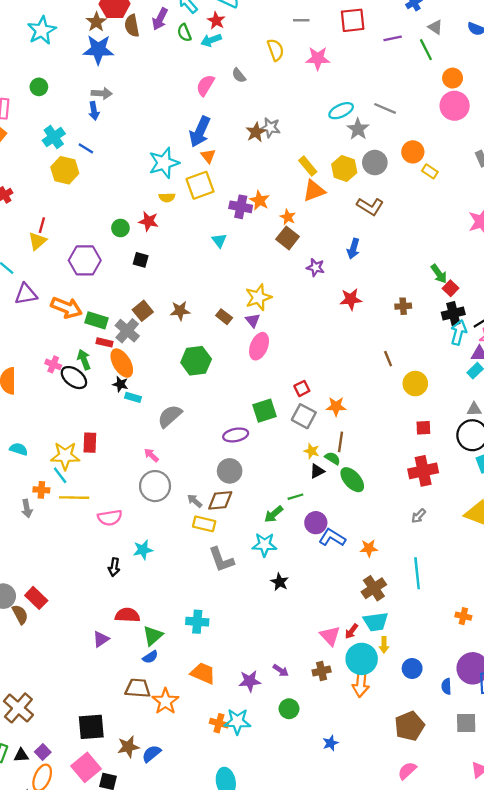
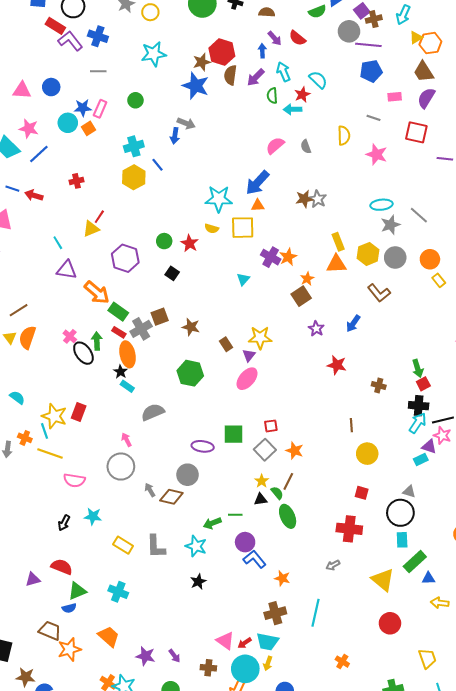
orange triangle: (208, 156) -> (258, 205), turned 48
yellow rectangle: (204, 524) -> (123, 545), moved
pink triangle: (330, 636) -> (225, 641), turned -30

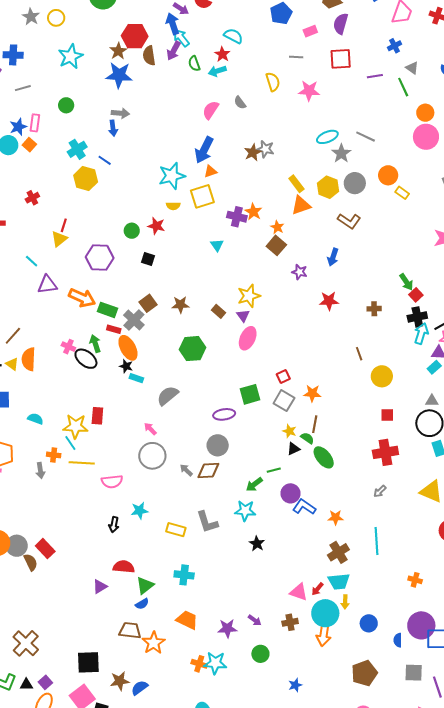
blue arrow: (262, 51) -> (173, 24), size x1.5
cyan arrow: (283, 72) -> (181, 38), moved

